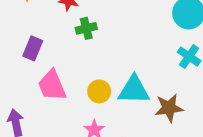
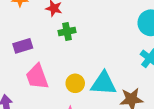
purple rectangle: (33, 48) -> (23, 46), turned 48

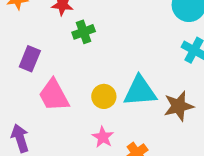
purple rectangle: (23, 46) -> (30, 59), turned -42

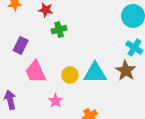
brown star: (179, 106) -> (126, 71), moved, turned -30
pink star: (103, 137) -> (56, 101), moved

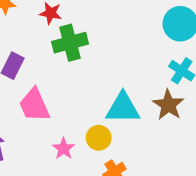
green cross: (59, 30) -> (70, 43), size x1.5
yellow circle: (70, 75) -> (99, 138), moved

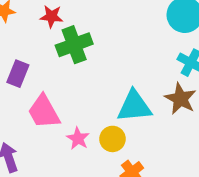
pink star: (64, 149) -> (78, 138), moved

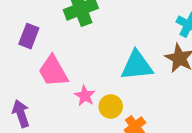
yellow circle: (112, 139) -> (111, 106), moved

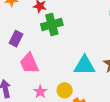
pink star: (85, 96) -> (40, 92), moved

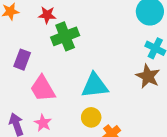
cyan triangle: (84, 65) -> (95, 86), moved
pink star: (40, 92) -> (43, 123), moved

